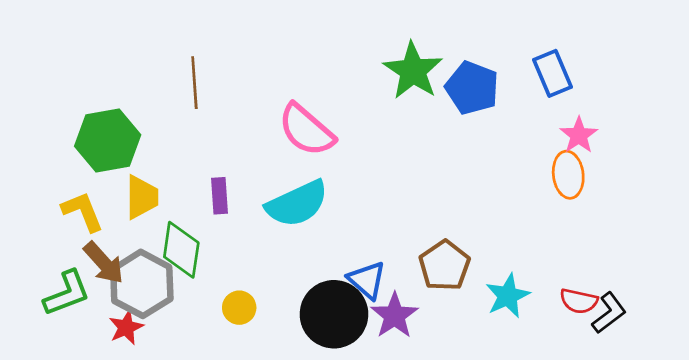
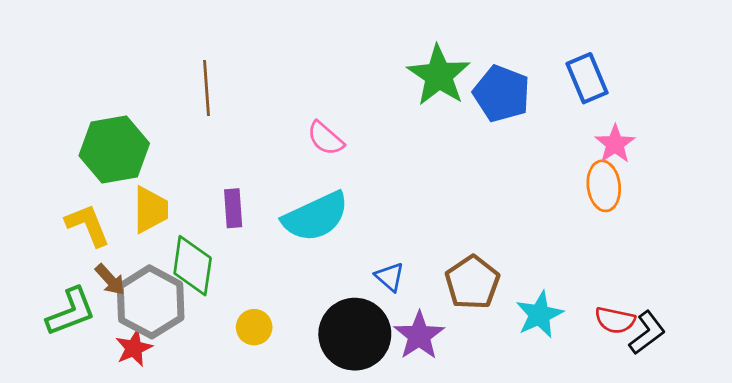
pink semicircle: (306, 130) -> (325, 138), size x0.6
brown arrow: (104, 263) -> (110, 280), size x0.7
blue triangle: (367, 280) -> (390, 277), moved, size x0.7

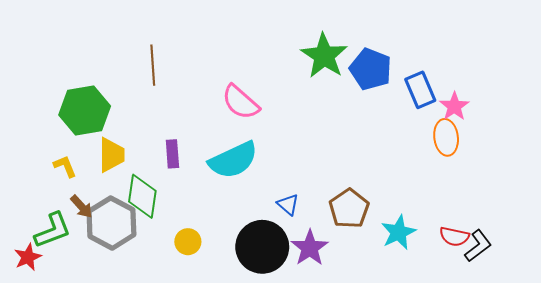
blue rectangle: (587, 78) -> (420, 90), moved
pink semicircle: (325, 138) -> (241, 102), size x1.4
yellow L-shape: (88, 225) -> (65, 166), size x0.7
red star: (134, 348) -> (28, 257), moved

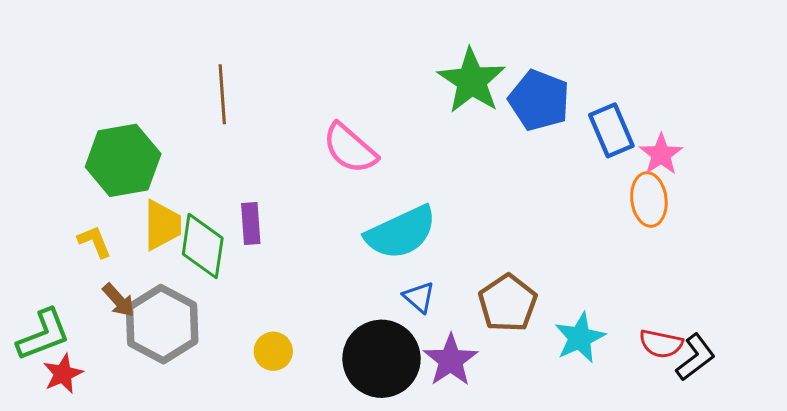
cyan semicircle: (233, 160) -> (401, 233), moved
green diamond: (142, 196) -> (203, 246), moved
green L-shape: (53, 230) -> (43, 335), moved
red star: (28, 257) -> (63, 374), moved

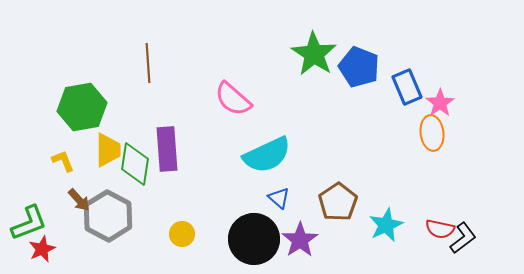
purple rectangle: (251, 224) -> (167, 149), size x1.6

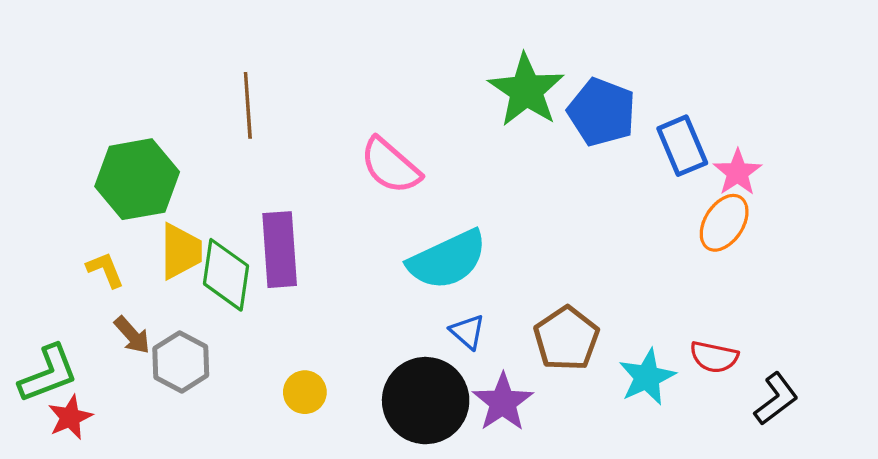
orange ellipse: (432, 133) -> (724, 223), turned 40
gray hexagon: (108, 216) -> (181, 362), size x0.7
red semicircle: (440, 229) -> (714, 357), moved

